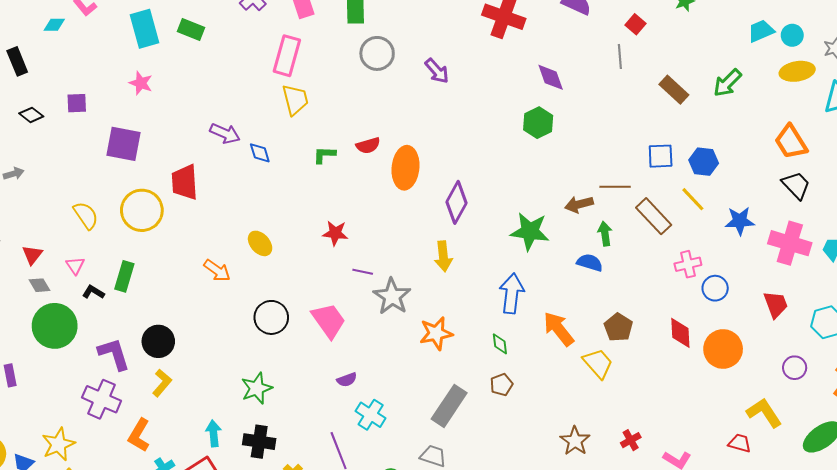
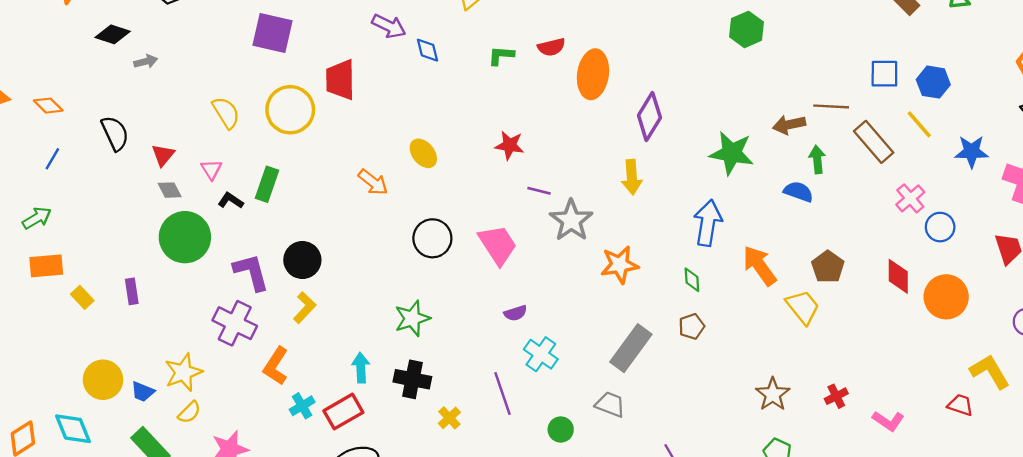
pink cross: (688, 264) -> (910, 198), turned -30

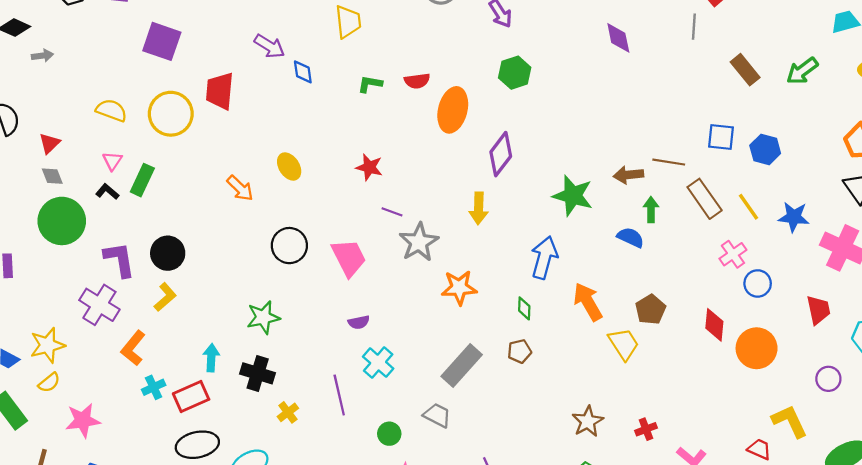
green hexagon: (746, 29) -> (515, 73), moved
yellow semicircle: (226, 113) -> (111, 110), turned -44
yellow line: (919, 124) -> (749, 207), moved
pink triangle: (211, 169) -> (112, 161), moved

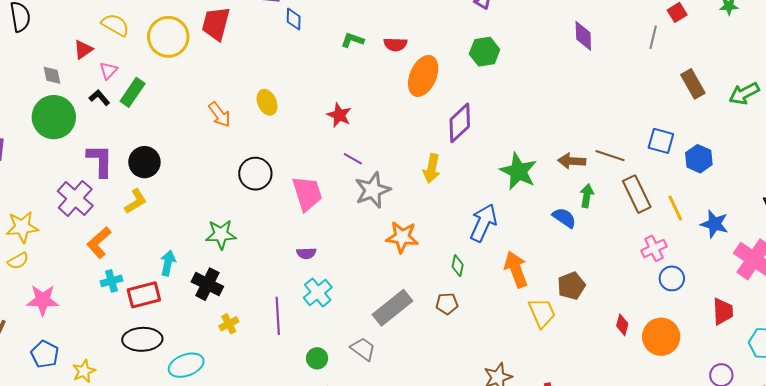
red triangle: (49, 143) -> (83, 49), moved
red diamond: (714, 325) -> (622, 325), moved, size x0.7

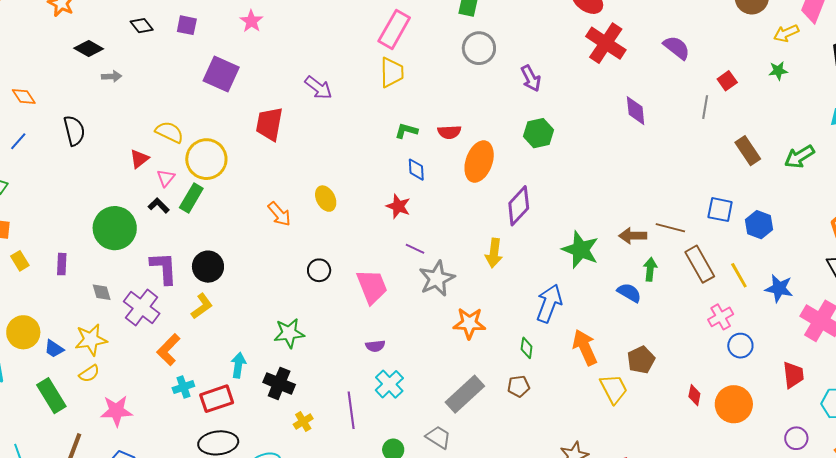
blue diamond: (294, 19) -> (416, 170), moved
yellow circle: (168, 37) -> (206, 159), moved
gray diamond: (52, 75) -> (102, 292), moved
black circle: (255, 174) -> (319, 270), size x0.7

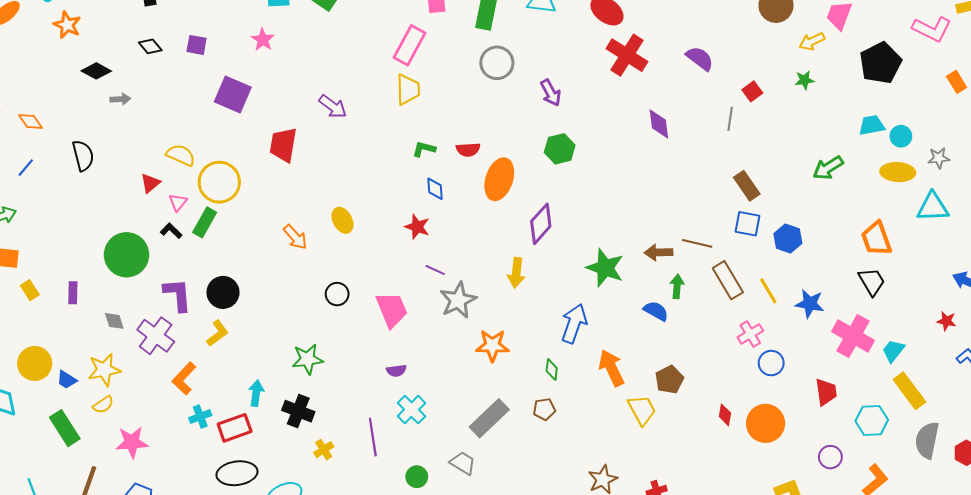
brown rectangle: (748, 151) -> (747, 186), moved

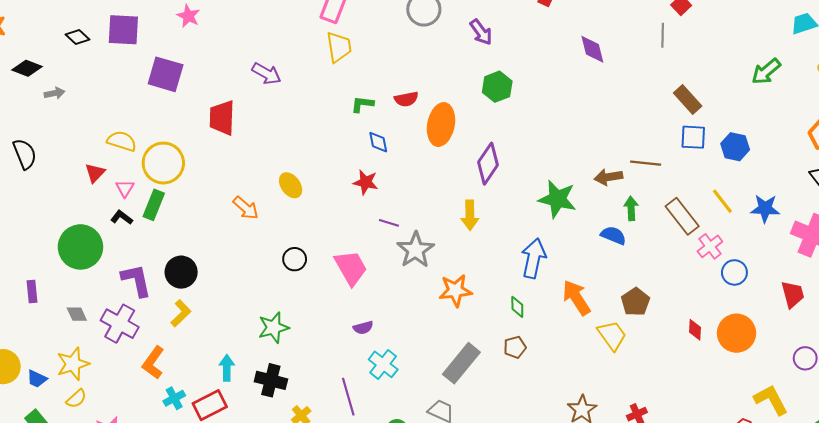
purple square: (197, 45) -> (123, 30), size x1.6
brown rectangle: (728, 280) -> (682, 216), moved

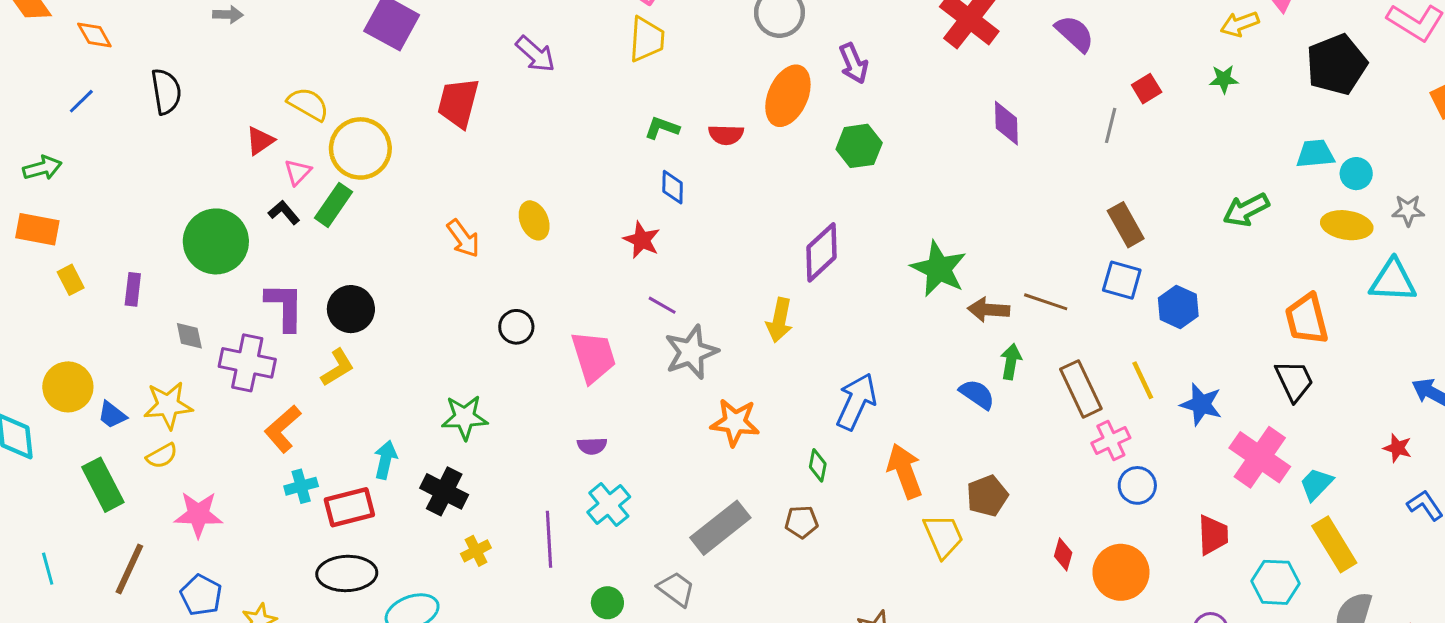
orange ellipse: (441, 125) -> (788, 96), moved
green star: (557, 199) -> (939, 269), moved
purple cross: (120, 324) -> (247, 363), turned -30

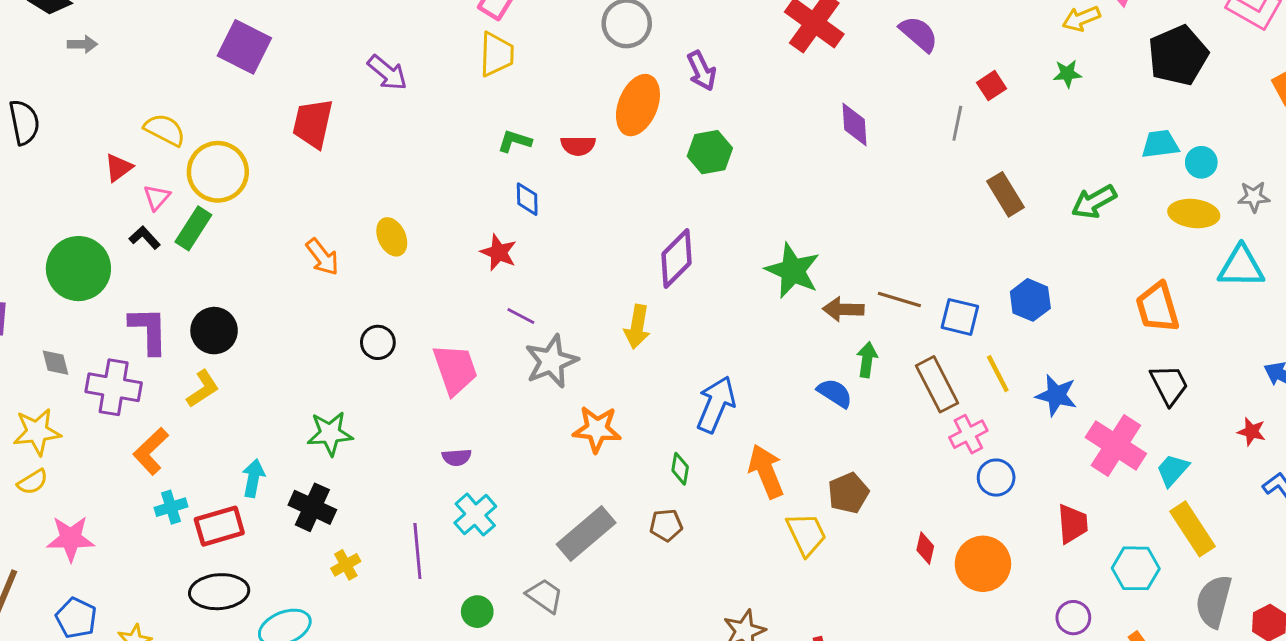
brown rectangle: (1126, 225) -> (1005, 194), moved
blue square: (1122, 280) -> (960, 317), moved
black trapezoid: (1294, 381) -> (1169, 385), moved

